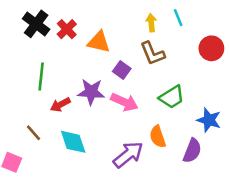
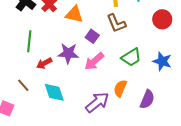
pink arrow: (124, 102) -> (94, 61), turned 115
blue star: (209, 120) -> (162, 61), moved
orange semicircle: (158, 137) -> (120, 88), turned 42

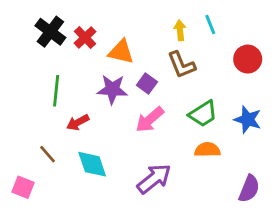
purple star: (68, 53) -> (112, 89), moved
orange semicircle: (120, 88) -> (207, 150), moved, turned 66
purple semicircle: (147, 99) -> (249, 189), moved

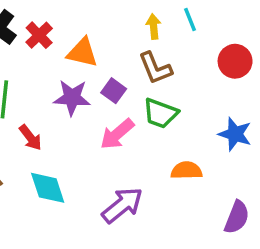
green trapezoid: (203, 114) -> (160, 113), moved, turned 52
red arrow: (78, 122) -> (30, 138), turned -100

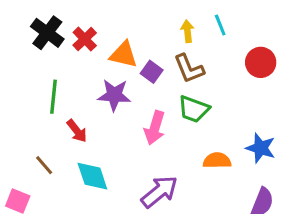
purple square: (114, 91) -> (152, 72), moved
pink arrow: (117, 134) -> (155, 128), turned -32
blue star: (235, 134) -> (261, 148), moved

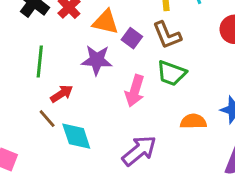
red arrow: (77, 131) -> (62, 94), turned -85
brown line: (44, 165) -> (47, 119), moved

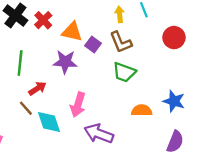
pink arrow: (135, 91) -> (78, 105), moved
purple arrow: (139, 151) -> (99, 134), turned -120

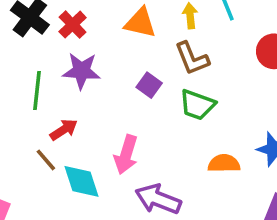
orange triangle: (72, 32) -> (140, 23), moved
purple square: (93, 44) -> (149, 85), moved
purple star: (65, 62) -> (81, 71), moved

